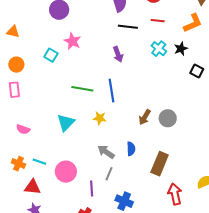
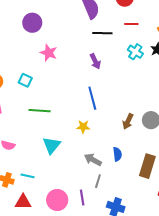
cyan square: (51, 55) -> (25, 80), moved
green line: (82, 89) -> (40, 111), moved
cyan triangle: (66, 123) -> (51, 145), moved
pink circle: (66, 172) -> (57, 200), moved

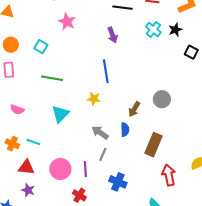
brown arrow: (128, 121) -> (134, 109), moved

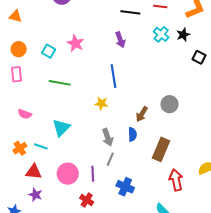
pink star: (67, 22) -> (75, 43), moved
cyan triangle: (60, 114) -> (61, 128), moved
gray arrow: (100, 132) -> (108, 137), turned -144
orange cross: (12, 144) -> (20, 148), turned 32

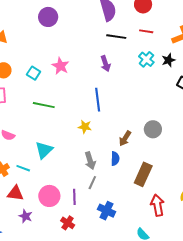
purple star: (35, 195) -> (26, 216), moved

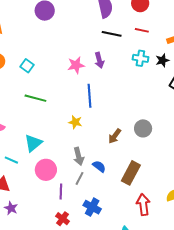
cyan cross: (146, 59) -> (140, 58), turned -35
pink star: (60, 66) -> (76, 65), moved, turned 30
blue semicircle: (115, 159) -> (99, 166), moved, turned -56
pink circle: (49, 196) -> (46, 170), moved
red cross: (68, 223) -> (63, 219), moved

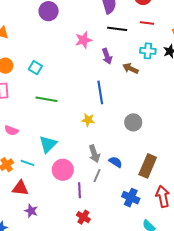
pink star: (76, 65) -> (83, 40), moved
gray circle: (143, 128) -> (133, 122), moved
brown arrow: (115, 136) -> (130, 68), moved, turned 84
blue cross: (92, 207) -> (131, 198), moved

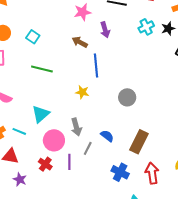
cyan cross: (148, 51) -> (146, 27), turned -35
brown arrow: (130, 68) -> (80, 42), moved
gray arrow: (94, 154) -> (76, 127), moved
red cross: (83, 217) -> (45, 164), moved

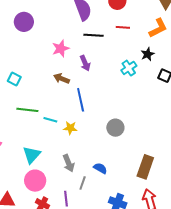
cyan cross: (146, 27) -> (129, 68), moved
cyan line: (19, 131) -> (50, 120), moved
pink circle: (54, 140) -> (35, 181), moved
brown rectangle: (139, 142) -> (145, 167), moved

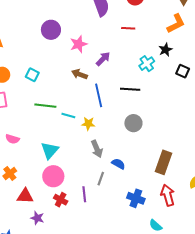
purple circle: (24, 22) -> (51, 30), moved
red line: (123, 27) -> (128, 28), moved
black line: (93, 35) -> (130, 89), moved
purple arrow: (85, 63) -> (103, 59), turned -112
gray arrow: (69, 163) -> (97, 149), moved

